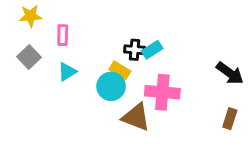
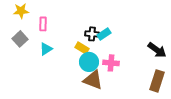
cyan circle: (111, 86) -> (89, 62), moved
pink cross: (162, 92) -> (111, 63), size x0.7
brown rectangle: (230, 119) -> (157, 81), size x1.5

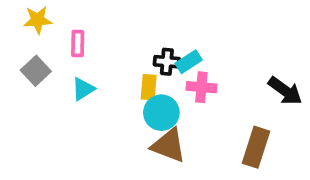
yellow rectangle: (82, 48) -> (149, 87), turned 64
pink cross: (111, 63) -> (201, 87), moved
brown rectangle: (157, 81) -> (256, 147), moved

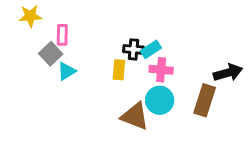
gray square: (36, 71) -> (51, 54), moved
black arrow: (285, 91) -> (228, 73), turned -52
cyan circle: (161, 113) -> (160, 100), moved
brown rectangle: (256, 147) -> (205, 100), moved

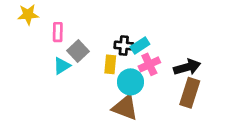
gray square: (51, 54) -> (78, 51), moved
pink cross: (161, 70) -> (149, 64), turned -30
black arrow: (228, 73) -> (187, 67), moved
cyan circle: (160, 100) -> (130, 82), moved

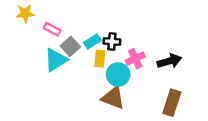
pink rectangle: (58, 32) -> (52, 29), turned -63
cyan rectangle: (140, 46) -> (92, 41), moved
cyan triangle: (62, 66) -> (56, 60), size x1.5
brown rectangle: (190, 93) -> (172, 103), moved

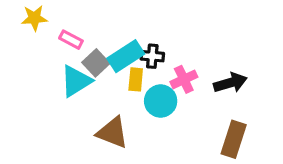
cyan rectangle: (92, 41) -> (126, 56), size x1.5
brown triangle: (113, 98) -> (112, 133), moved

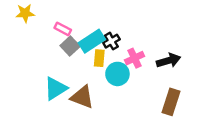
pink rectangle: (71, 40) -> (63, 29), moved
black cross: (152, 56) -> (111, 41), turned -35
cyan triangle: (76, 81) -> (55, 89), moved

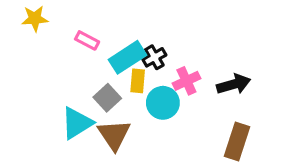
gray square: (70, 46) -> (107, 98), moved
brown triangle: (82, 97) -> (114, 135), turned 35

